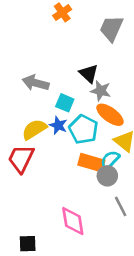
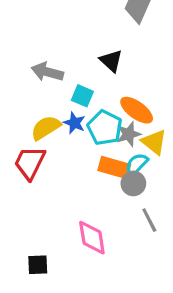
gray star: (101, 91) -> (129, 134), moved, turned -30

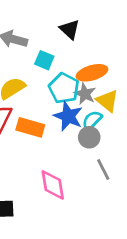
orange ellipse: (137, 110) -> (92, 73), turned -52
blue star: (74, 123) -> (68, 116), moved, size x1.5
gray star: (129, 134) -> (85, 94), turned -30
orange rectangle: (114, 168) -> (30, 127), moved

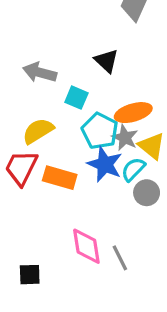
gray circle: (89, 137) -> (147, 193), moved
gray line: (103, 169) -> (120, 258), moved

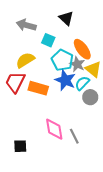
orange ellipse: (133, 113) -> (82, 49), turned 70

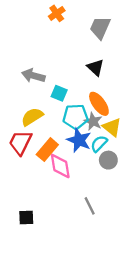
black triangle: (66, 18) -> (95, 67), moved
cyan pentagon: (62, 60) -> (76, 117), turned -30
orange rectangle: (38, 88) -> (47, 150), turned -66
pink diamond: (54, 129) -> (60, 166), moved

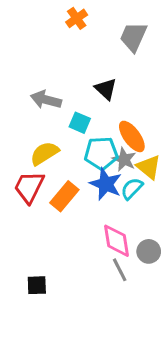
black triangle: (95, 67) -> (106, 89), moved
gray circle: (108, 160) -> (149, 251), moved
pink diamond: (60, 166) -> (117, 241), moved

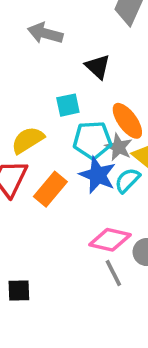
gray arrow: (46, 100) -> (45, 33), moved
cyan square: (80, 123) -> (68, 105), turned -35
pink diamond: (117, 241) -> (110, 240), turned -68

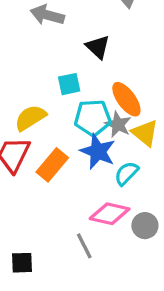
cyan semicircle: (127, 180) -> (126, 173), moved
gray line: (113, 273) -> (84, 246), moved

